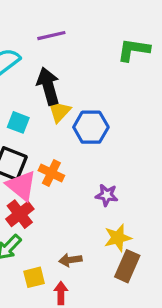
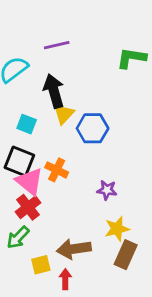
brown arrow: (70, 260) -> (74, 249), size x1.6

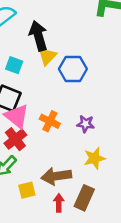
orange cross: (57, 170) -> (50, 121), moved
brown rectangle: (126, 255) -> (84, 198), moved
red arrow: (65, 279) -> (59, 203), moved

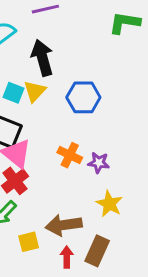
yellow triangle: (47, 56) -> (35, 91), moved
orange cross: (50, 121) -> (70, 155), moved
yellow star: (94, 158) -> (109, 204), turned -30

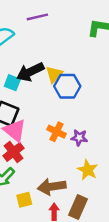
black arrow: (42, 58) -> (30, 72), moved, turned -100
yellow triangle: (35, 91) -> (54, 74), moved

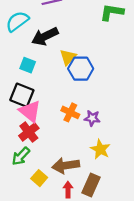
black arrow: (30, 72) -> (45, 36), moved
yellow square: (24, 200) -> (39, 178), turned -35

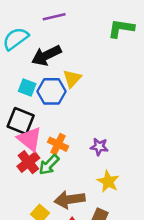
blue hexagon: (81, 69) -> (52, 91), moved
orange cross: (70, 112) -> (58, 144), moved
green arrow: (21, 156) -> (49, 165), moved

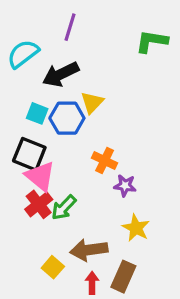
purple line: (54, 17) -> (70, 27), turned -60
orange cross: (58, 144) -> (105, 160), moved

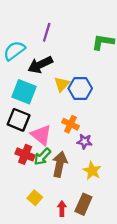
cyan square: (37, 113) -> (24, 92), size x1.6
blue hexagon: (67, 118) -> (80, 88), moved
pink triangle: (40, 176) -> (41, 135), moved
red cross: (39, 204) -> (25, 154), turned -30
brown arrow: (89, 250) -> (60, 164), moved, turned 110

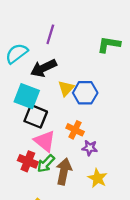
black square: (19, 120) -> (36, 116), moved

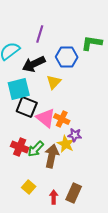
blue hexagon: (85, 93) -> (67, 57), moved
cyan square: (27, 96) -> (19, 89), turned -35
pink triangle: (45, 141) -> (46, 118), moved
yellow star: (98, 178) -> (66, 144), moved

